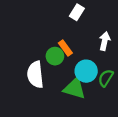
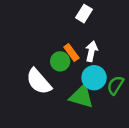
white arrow: (105, 41) -> (92, 51), moved
white semicircle: (35, 75) -> (39, 81), turned -35

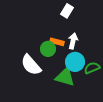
orange rectangle: (71, 53) -> (57, 42), turned -40
green semicircle: (115, 85) -> (92, 68), turned 35

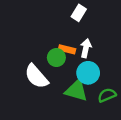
green semicircle: (92, 68) -> (107, 95), moved

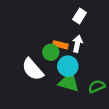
white rectangle: (79, 13) -> (80, 16), moved
cyan circle: (88, 73) -> (68, 66), moved

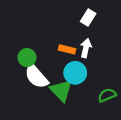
green circle: (51, 52) -> (27, 58), moved
green triangle: (69, 82) -> (61, 90), moved, turned 30

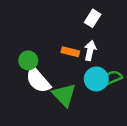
cyan circle: (75, 73) -> (96, 79), moved
green semicircle: (107, 95) -> (112, 78), moved

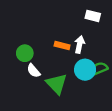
white rectangle: (93, 18) -> (93, 16), moved, turned 72
white semicircle: (38, 80) -> (34, 71), size x0.6

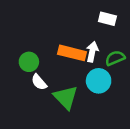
orange rectangle: (62, 46) -> (72, 53), size x1.5
green semicircle: (99, 69) -> (115, 58), moved

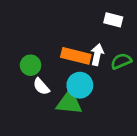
cyan circle: (99, 81) -> (80, 85), moved
green triangle: (66, 97) -> (69, 103), turned -40

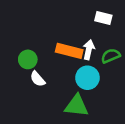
cyan circle: (80, 85) -> (87, 78), moved
green triangle: (69, 103) -> (77, 106), moved

